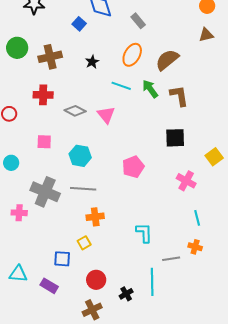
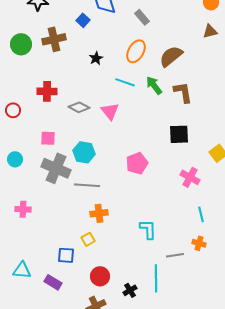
brown cross: (50, 57) -> (54, 39), moved
gray cross: (45, 192) -> (56, 168), moved

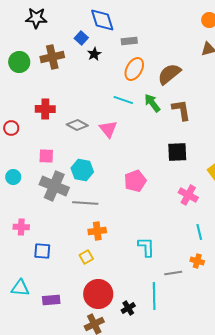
gray rectangle: (142, 17) -> (129, 41), moved, turned -56
black star: (96, 58) -> (94, 54), moved
blue square: (66, 255) -> (42, 251), moved
red circle: (100, 276) -> (98, 294), size x1.5
purple rectangle: (53, 282) -> (51, 300), turned -36

